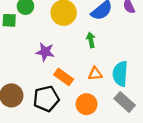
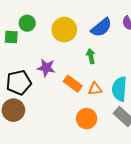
orange rectangle: (64, 77) -> (73, 84), moved
black pentagon: (46, 99) -> (19, 83), moved

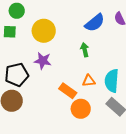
green circle: (27, 23) -> (17, 11), moved
yellow circle: (64, 30) -> (44, 31), moved
orange rectangle: (73, 84) -> (68, 91), moved

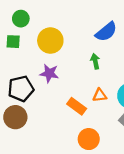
orange circle: (81, 109) -> (89, 139), moved

